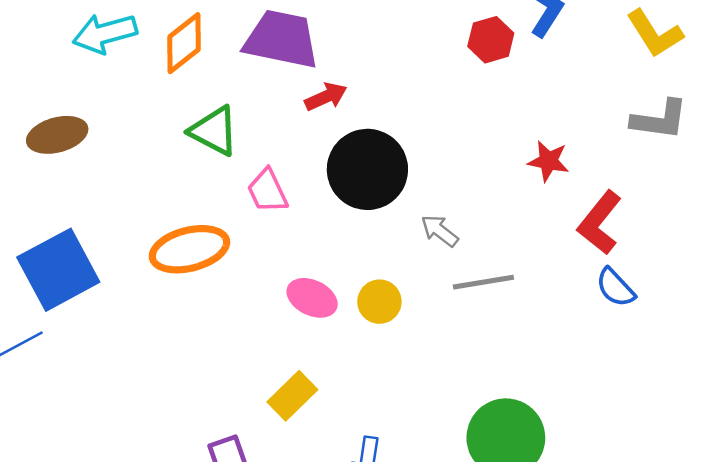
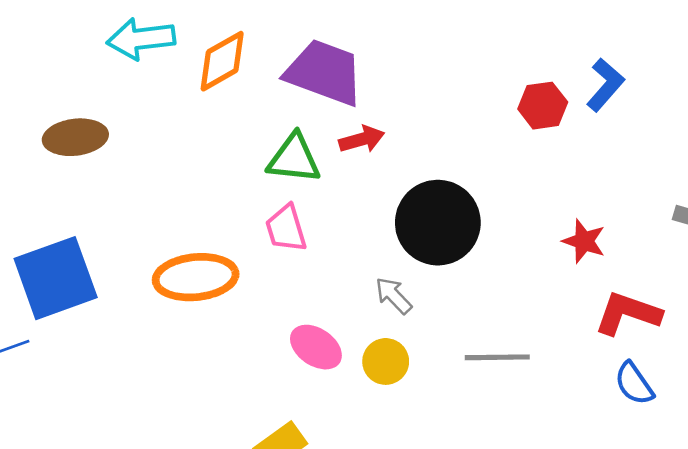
green triangle: (214, 131) -> (294, 159), moved, turned -30
black circle: (367, 169) -> (438, 223), moved
red L-shape: (600, 223) -> (628, 313), turned 62
gray arrow: (440, 231) -> (394, 296), moved

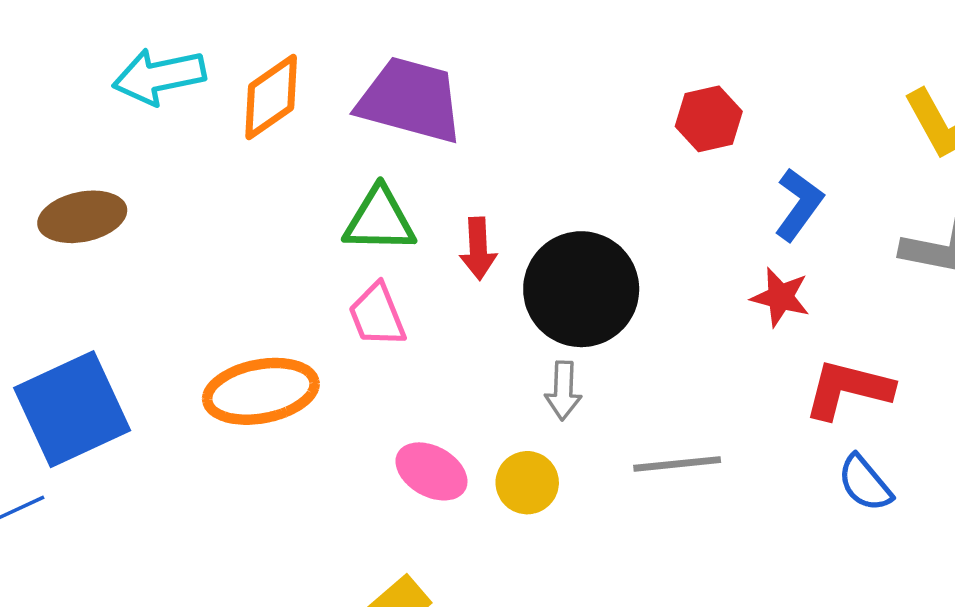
blue L-shape: (605, 85) -> (799, 204), moved
red arrow: (362, 139) -> (478, 249), moved, turned 108
gray arrow: (394, 296) -> (563, 391), moved, turned -129

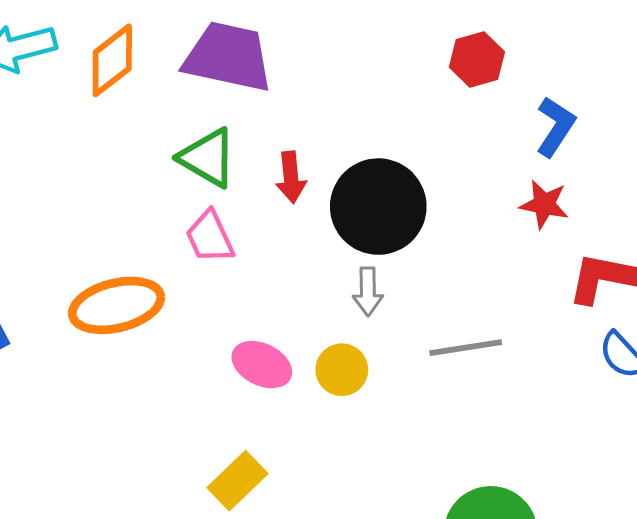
green triangle: (380, 220) -> (208, 158), turned 32

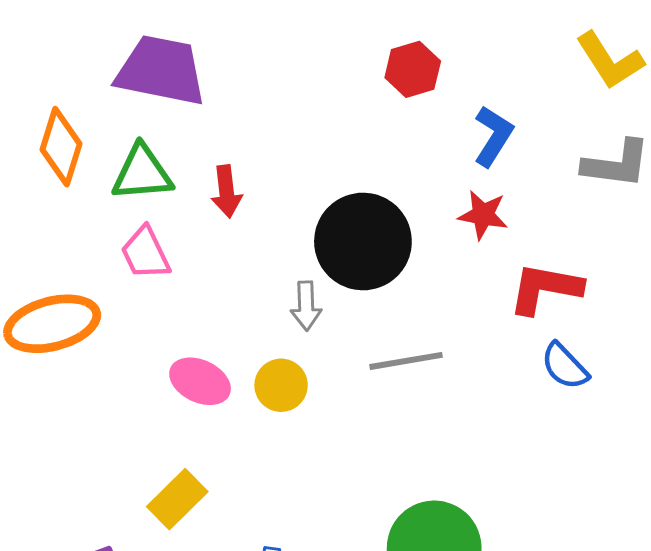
orange diamond: (112, 60) -> (61, 147), moved, turned -34
green triangle: (208, 158) -> (142, 173), turned -34
black circle: (378, 207) -> (363, 242), moved

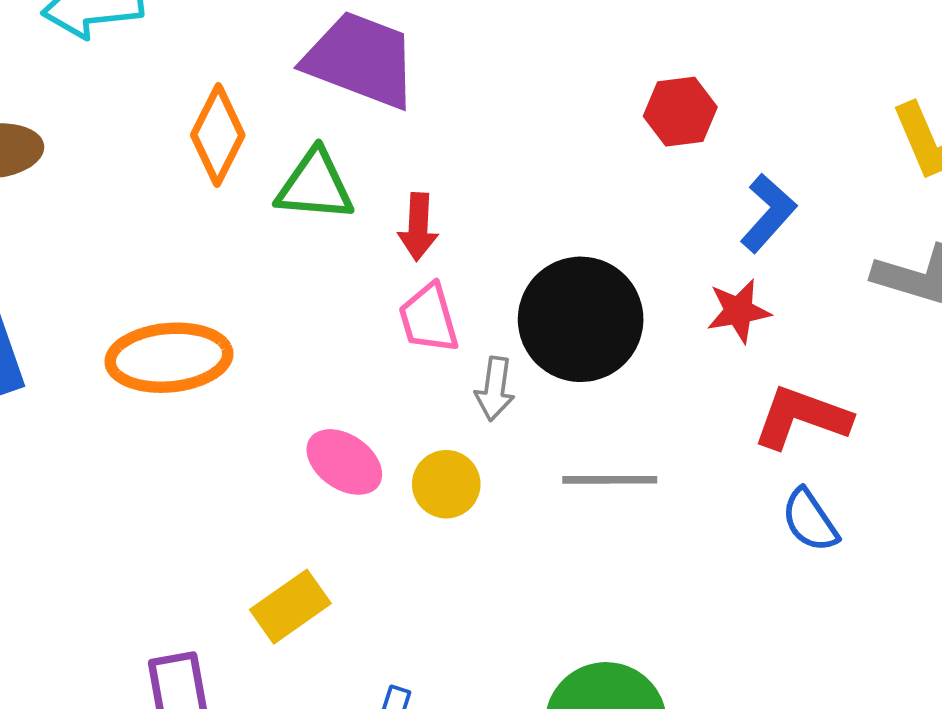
red star: (483, 215) -> (739, 311), turned -30
pink trapezoid: (145, 253) -> (429, 318), moved

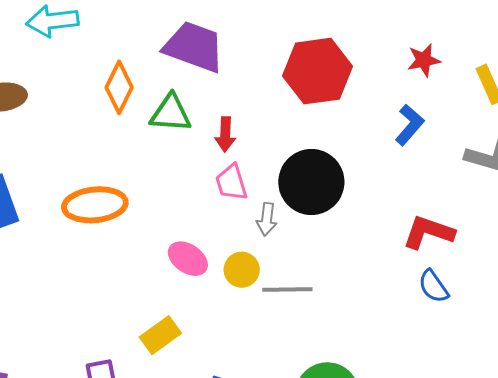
red hexagon: (680, 112) -> (318, 71), moved, size x1.8
red star: (739, 311) -> (424, 60), moved
gray line: (610, 480) -> (287, 290), moved

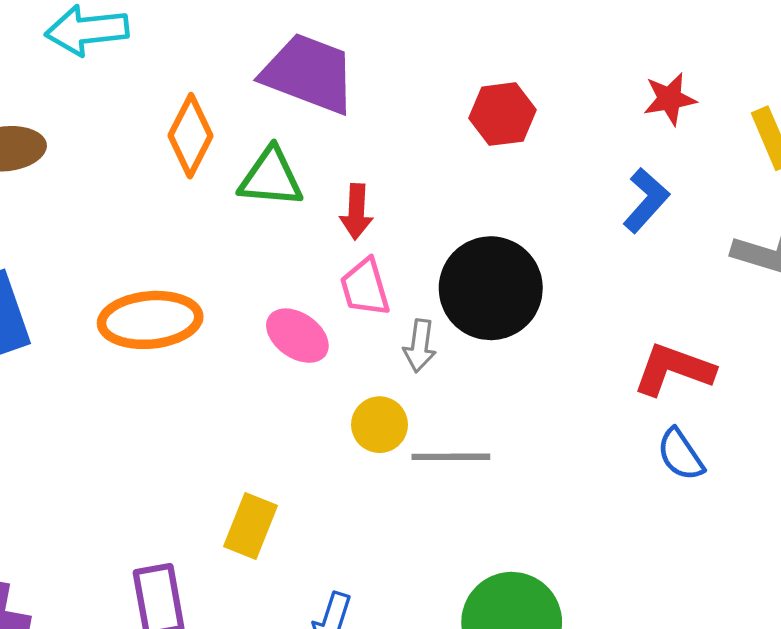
red hexagon: (318, 71) -> (502, 114), size x0.6
pink ellipse: (188, 259) -> (297, 336), moved
yellow rectangle: (160, 335) -> (251, 526), turned -33

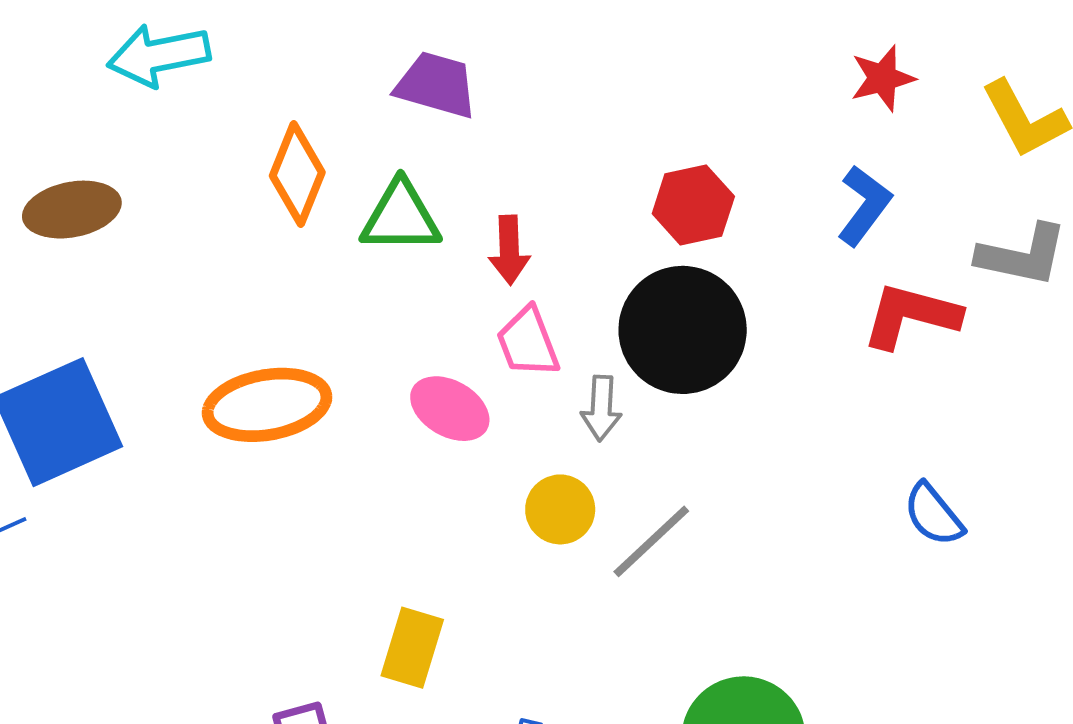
purple trapezoid: (309, 73) -> (436, 85), size x0.7
red hexagon: (502, 114) -> (693, 205), moved
red L-shape: (674, 369) -> (911, 316), moved
gray line: (451, 457) -> (651, 541), turned -38

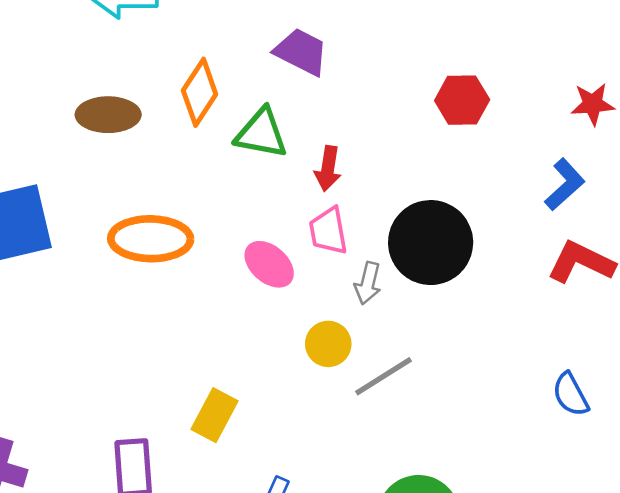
red hexagon: (693, 205) -> (462, 100), moved
brown ellipse: (72, 210) -> (108, 115), moved

